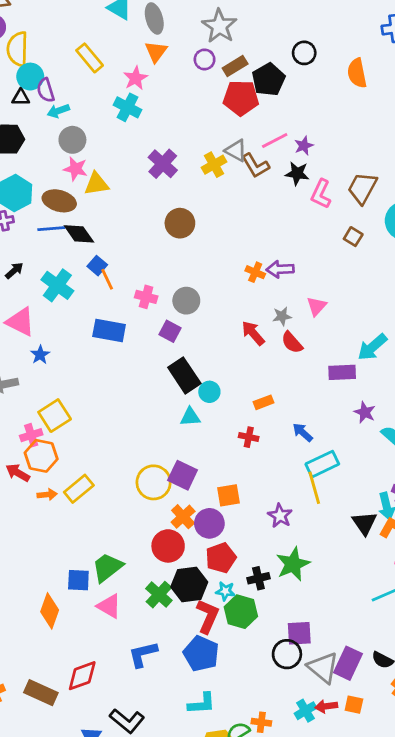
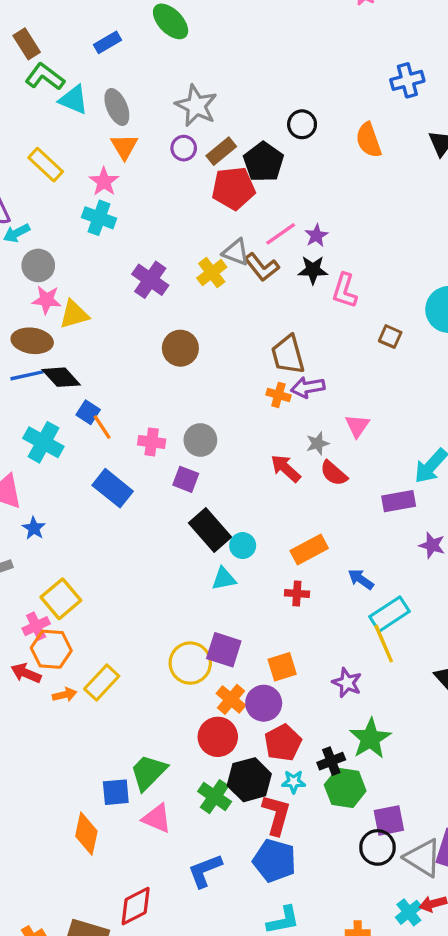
brown trapezoid: (362, 188) -> (288, 355), moved, turned -36
blue rectangle: (109, 331) -> (113, 488), turned 36
orange rectangle: (264, 402) -> (309, 549), size x1.5
green hexagon: (241, 612) -> (345, 788), moved

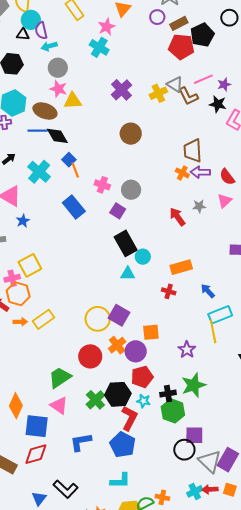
red semicircle: (334, 473) -> (227, 177), moved
red circle: (218, 737) -> (90, 356), moved
blue square: (116, 792) -> (37, 426), moved, size x1.4

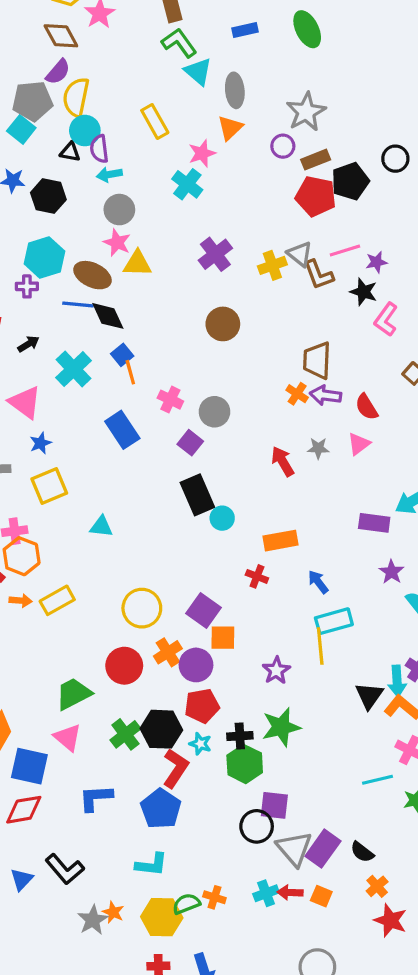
yellow square: (30, 265) -> (49, 486), moved
cyan triangle: (128, 274) -> (101, 527), moved
purple square: (119, 315) -> (204, 611), moved

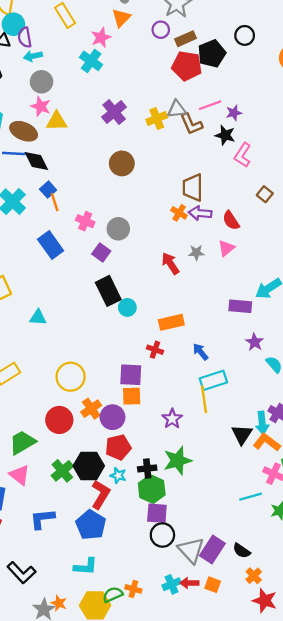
gray triangle: (300, 254) -> (177, 109), turned -42
purple square: (204, 611) -> (131, 375), moved, turned -30
purple square: (274, 805) -> (157, 513), moved

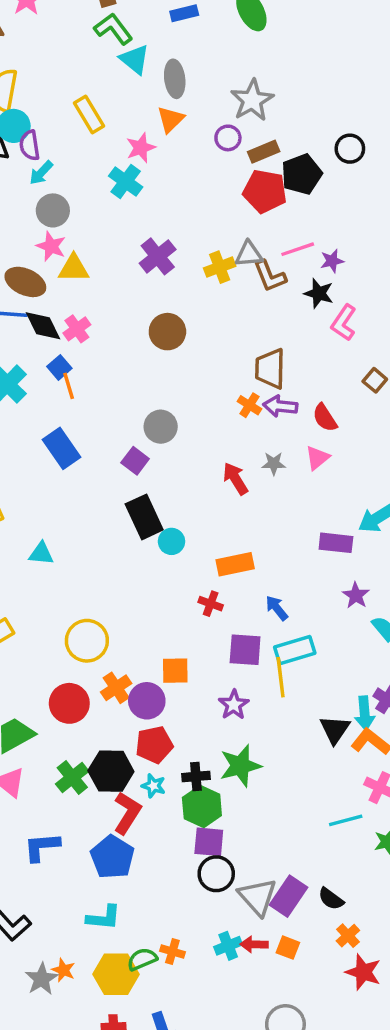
cyan arrow: (33, 56) -> (41, 173), turned -36
pink cross: (85, 221) -> (77, 329), moved, turned 30
purple square: (131, 375) -> (245, 650), moved

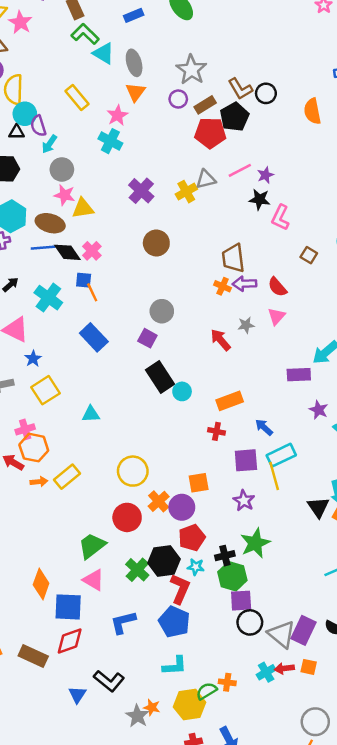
brown L-shape: (270, 276) -> (240, 89), moved
blue square: (59, 367) -> (84, 280), turned -35

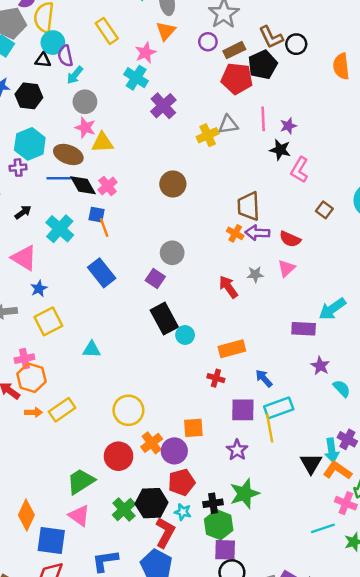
pink line: (240, 170) -> (263, 119), turned -70
purple cross: (141, 191) -> (163, 106), moved
red semicircle: (277, 287) -> (290, 239), turned -30

